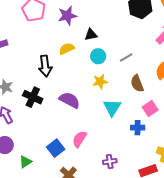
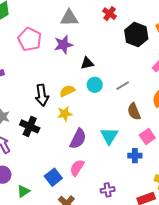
yellow semicircle: (67, 49) -> (67, 91), moved
yellow star: (100, 81) -> (65, 114), moved
purple semicircle: (70, 100) -> (78, 139), moved, turned 90

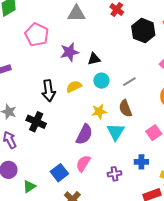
purple star: (63, 45) -> (69, 52), moved
brown semicircle: (134, 112) -> (125, 108), moved
yellow star: (65, 114) -> (99, 111), moved
blue cross: (135, 156) -> (141, 162), moved
purple cross: (108, 190) -> (114, 174), moved

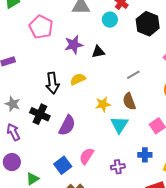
cyan circle: (101, 81) -> (110, 20), moved
purple semicircle: (84, 134) -> (67, 125), moved

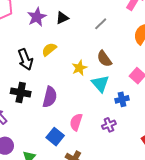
gray line: (133, 75) -> (101, 24), moved
blue cross: (145, 155) -> (122, 99), moved

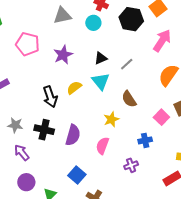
black triangle: (62, 18) -> (101, 58), moved
yellow star: (79, 68) -> (111, 119), moved
cyan triangle: (100, 84) -> (101, 81), moved
pink semicircle: (76, 122) -> (102, 146), moved

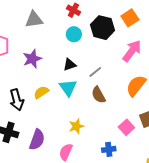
cyan circle: (93, 23) -> (74, 34), moved
brown semicircle: (129, 99) -> (98, 95), moved

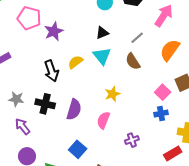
purple star: (32, 59) -> (54, 31), moved
gray line: (95, 72) -> (137, 38), moved
blue cross: (109, 149) -> (161, 114), moved

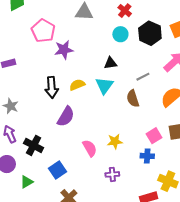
yellow star: (112, 94) -> (115, 141), moved
black cross: (45, 104) -> (34, 145), moved
purple semicircle: (74, 110) -> (66, 117), moved
pink semicircle: (103, 120) -> (90, 148), turned 114

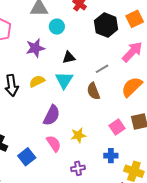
cyan circle: (120, 34) -> (57, 27), moved
purple star: (64, 50) -> (35, 48), moved
purple semicircle: (66, 117) -> (52, 115), moved
blue cross: (147, 156) -> (111, 156), moved
blue square: (57, 170) -> (27, 157), moved

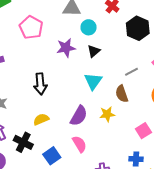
black triangle: (69, 57) -> (94, 51), moved, turned -32
yellow semicircle: (37, 81) -> (41, 119), moved
yellow star: (78, 135) -> (107, 114), moved

